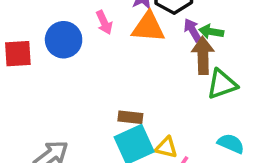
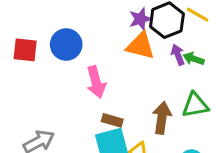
pink arrow: (104, 22) -> (96, 82), moved, size x1.5
brown arrow: (203, 55) -> (162, 118), moved

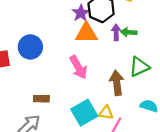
purple arrow: (178, 55) -> (116, 32), turned 35
pink arrow: (96, 82) -> (78, 67), moved
brown rectangle: (112, 120) -> (41, 99), moved

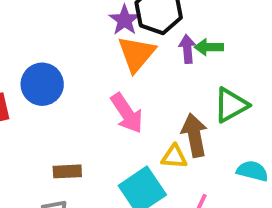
orange triangle: (86, 33) -> (136, 54), turned -45
yellow triangle: (106, 113) -> (174, 157), moved

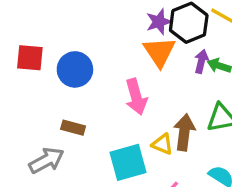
orange triangle: (136, 54) -> (159, 52), turned -32
blue circle: (42, 84) -> (75, 69), moved

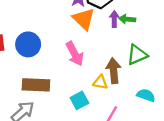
brown rectangle: (73, 128) -> (36, 85), size x1.6
cyan square: (128, 162) -> (79, 100), size x0.7

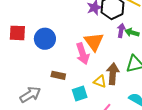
orange triangle: (84, 19) -> (94, 42), moved
brown rectangle: (36, 85) -> (58, 75), moved, size x0.6

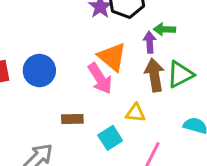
purple arrow: (121, 30) -> (150, 42), moved
brown arrow: (113, 74) -> (154, 75), moved

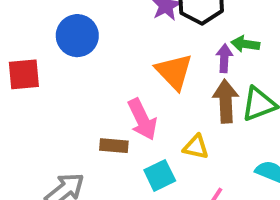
blue circle: (39, 71) -> (77, 36), moved
pink arrow: (100, 78) -> (142, 119), moved

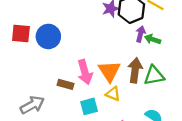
blue circle: (77, 36) -> (48, 36), moved
purple arrow: (224, 58) -> (141, 34), moved
orange triangle: (174, 72) -> (109, 71), moved

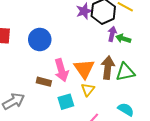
blue circle: (48, 36) -> (40, 39), moved
yellow triangle: (113, 94) -> (88, 90), turned 48

